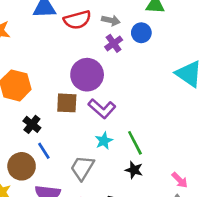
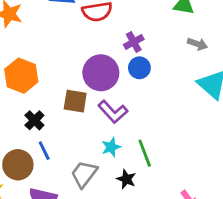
gray arrow: (111, 20) -> (197, 44), moved
blue circle: (141, 33) -> (139, 68), moved
black star: (134, 170) -> (126, 179), moved

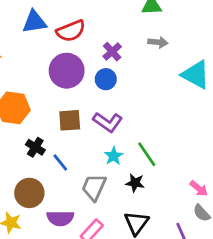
gray arrow: (197, 44) -> (158, 42), moved
blue circle: (139, 68) -> (106, 79), moved
purple circle: (101, 73) -> (67, 71), moved
blue line: (44, 151) -> (60, 162), moved

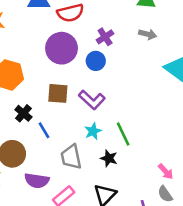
gray trapezoid: (94, 187) -> (71, 157), turned -44

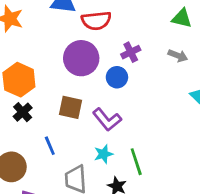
black cross: (23, 113) -> (23, 112), moved

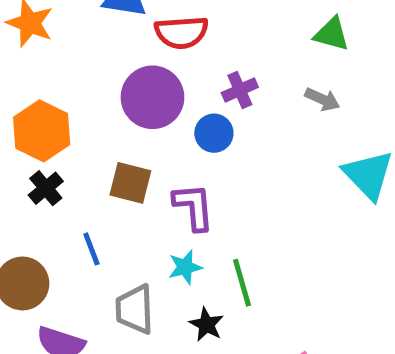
purple L-shape: (107, 120) -> (194, 207), turned -148

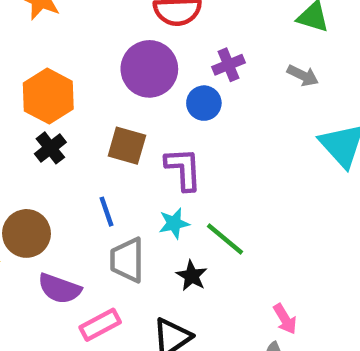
blue line: (91, 249) -> (107, 212), moved
green line: (242, 283) -> (225, 239), turned -36

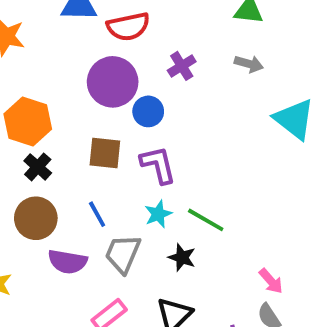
blue circle: (204, 103) -> (148, 111), moved
brown circle: (26, 233) -> (36, 218), moved
gray trapezoid: (127, 260) -> (123, 254), turned 33
purple semicircle: (59, 289) -> (67, 262), moved

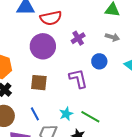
blue circle: (148, 111) -> (99, 61), moved
purple L-shape: (158, 165) -> (78, 79), moved

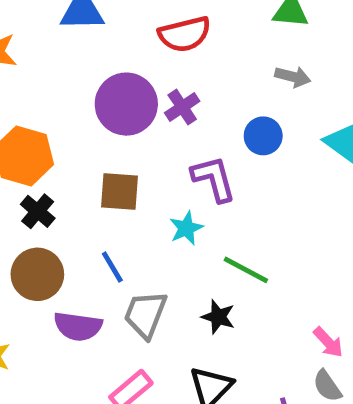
red semicircle: (51, 18) -> (185, 34), moved
purple cross: (78, 38) -> (182, 107), moved
cyan star: (66, 114) -> (186, 228), moved

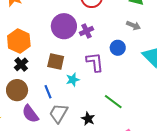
cyan star: (186, 228) -> (73, 80), moved
green line: (246, 270) -> (113, 102), moved
purple semicircle: (78, 326) -> (30, 114), turned 36

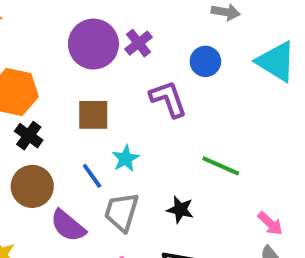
cyan star: (73, 80) -> (126, 159), moved

